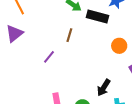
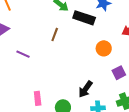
purple line: (49, 57) -> (23, 54), moved, turned 72

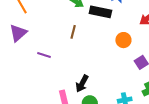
black arrow: (85, 89) -> (82, 84), moved

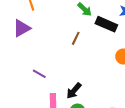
purple line: (44, 55) -> (39, 74), moved

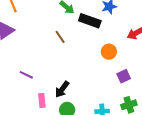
brown line: (76, 38) -> (60, 37), turned -56

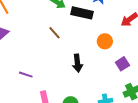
black arrow: (62, 89) -> (77, 63), moved, turned -36

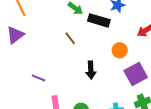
purple square: (122, 64) -> (136, 74), size x1.6

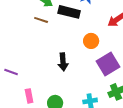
brown line: (70, 38) -> (41, 20), moved, turned -32

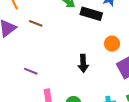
brown line: (41, 20) -> (36, 23), moved

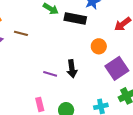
purple line: (31, 71) -> (50, 74), moved

